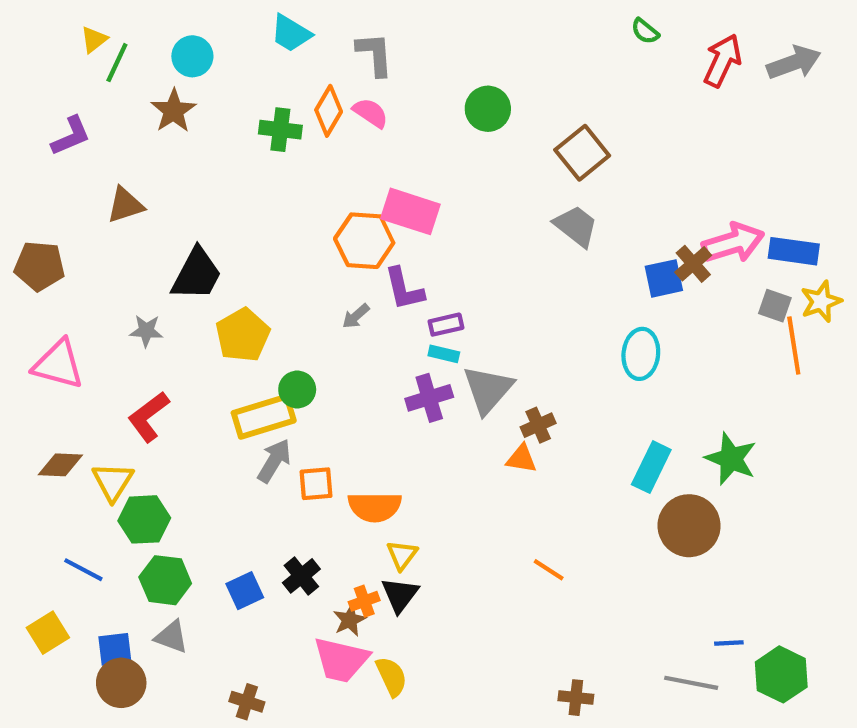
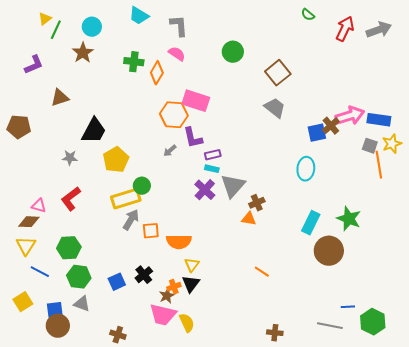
orange diamond: (329, 111) -> (157, 73), moved
pink triangle: (58, 364) -> (39, 206), moved, size x0.6
purple cross: (429, 398) -> (205, 190), turned -30
yellow triangle: (113, 482) -> (26, 246), moved

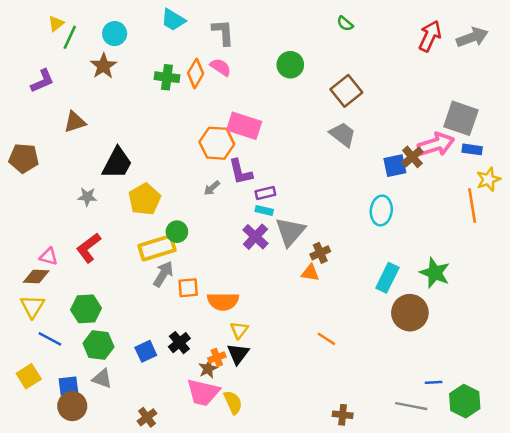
green semicircle: (308, 15) -> (345, 24), moved
orange diamond: (157, 73) -> (196, 73), moved
blue rectangle: (379, 120) -> (472, 149), size x0.7
gray square: (370, 146) -> (461, 118), moved, size x1.8
brown cross: (118, 335) -> (147, 417), turned 35

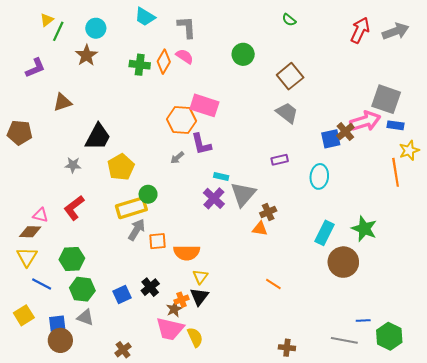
purple rectangle: (265, 193) -> (280, 160), moved

